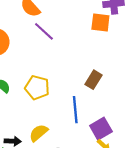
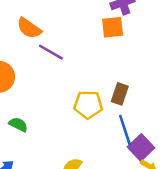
yellow pentagon: (37, 88) -> (88, 105), moved
blue line: (75, 110) -> (125, 130), moved

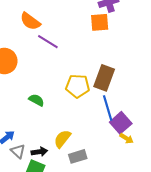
brown rectangle: (120, 94) -> (104, 78), size x1.4
green semicircle: (18, 124) -> (36, 100), moved

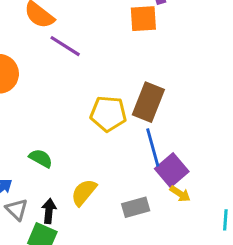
green semicircle: (36, 100) -> (41, 158), moved
black arrow: (39, 152) -> (49, 211), turned -77
gray rectangle: (78, 156) -> (136, 207), moved

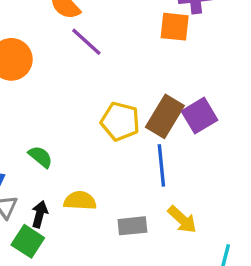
purple square: (172, 170) -> (200, 116), moved
yellow semicircle: (84, 192) -> (80, 201), turned 44
yellow arrow: (180, 194) -> (182, 220), size x1.4

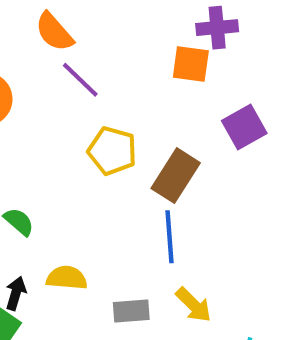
purple square: (200, 116) -> (244, 127), moved
yellow pentagon: (120, 121) -> (112, 151), moved

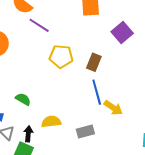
brown rectangle: (176, 176) -> (94, 62), size x0.7
yellow arrow: (194, 305) -> (113, 108), moved

